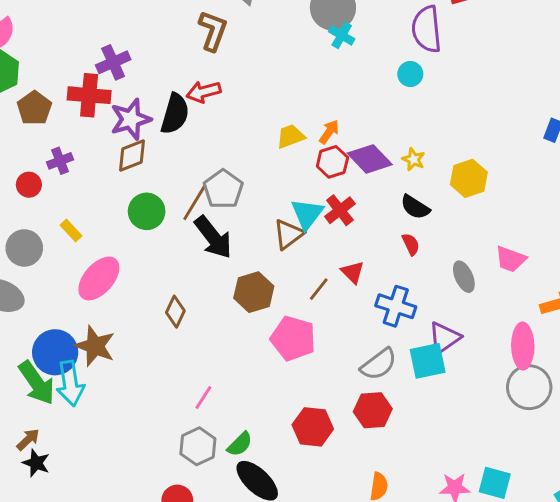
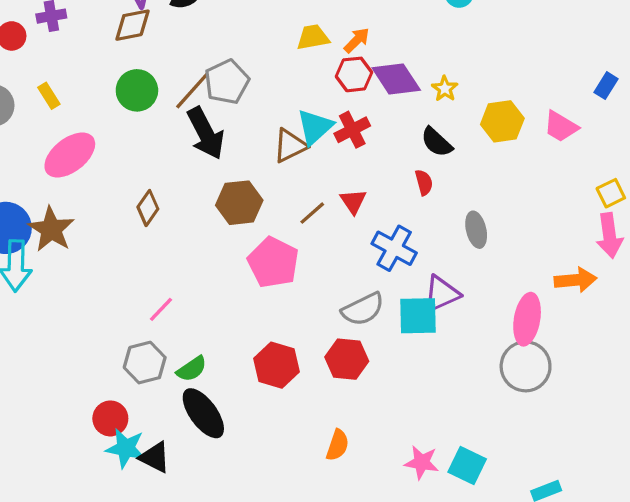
pink trapezoid: (511, 259) -> (561, 126), moved

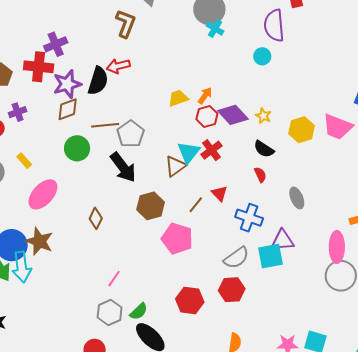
brown line: (192, 90) -> (105, 125), moved, turned 52
pink trapezoid: (561, 126) -> (338, 127), size x1.4
purple triangle: (442, 294) -> (282, 240), turned 30

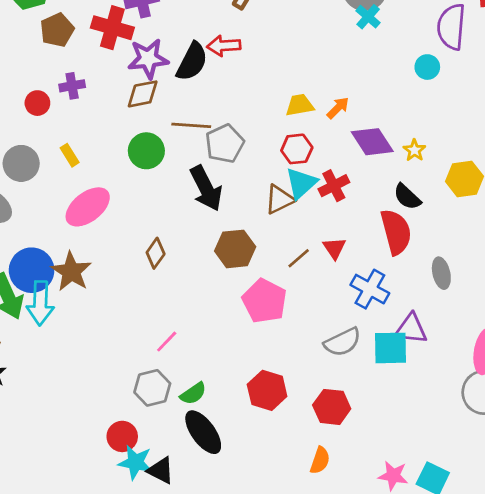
red hexagon: (207, 116) -> (297, 149), moved
red semicircle: (260, 175) -> (396, 232), size x2.0
red hexagon: (232, 290) -> (332, 407), moved

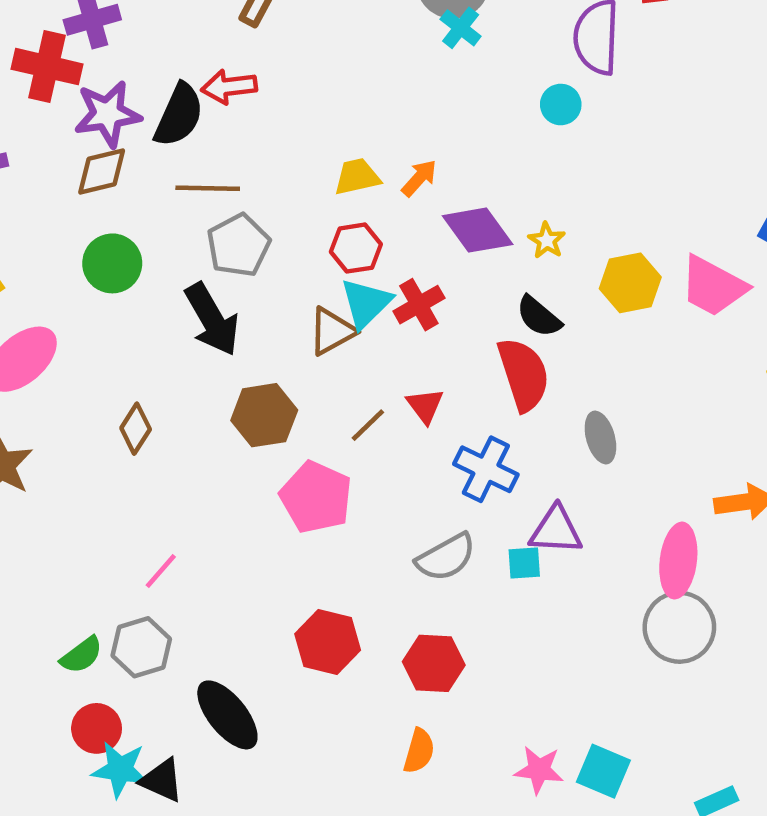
brown line: (191, 125) -> (208, 188), moved
cyan square: (391, 348) -> (524, 563), size x0.6
green semicircle: (193, 394) -> (82, 655), moved

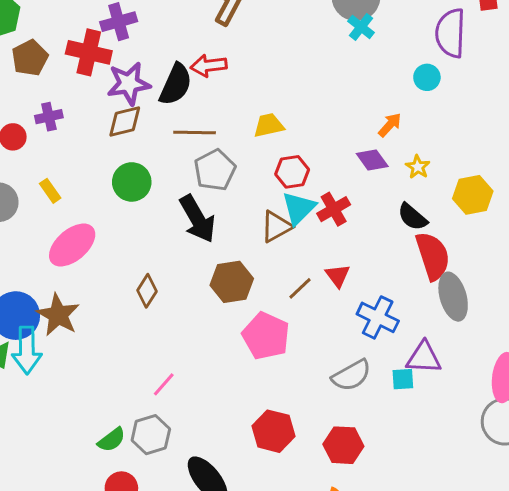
yellow trapezoid: (357, 177) -> (269, 125), moved
orange arrow: (419, 178) -> (390, 125), moved
purple diamond: (478, 230) -> (372, 160), size x0.7
red semicircle: (524, 374) -> (433, 256), moved
gray ellipse: (600, 438) -> (453, 297), size x1.4

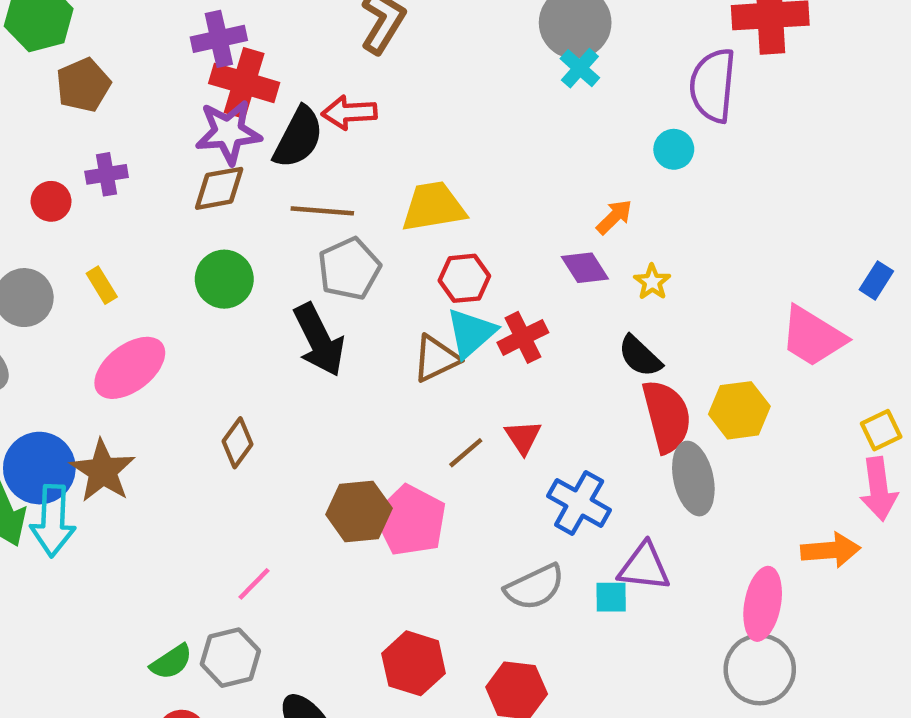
red cross: (89, 52) -> (244, 83), moved
yellow trapezoid: (269, 125) -> (433, 207), size x1.4
yellow hexagon: (473, 195) -> (739, 410), moved
brown hexagon: (232, 282) -> (359, 511), moved

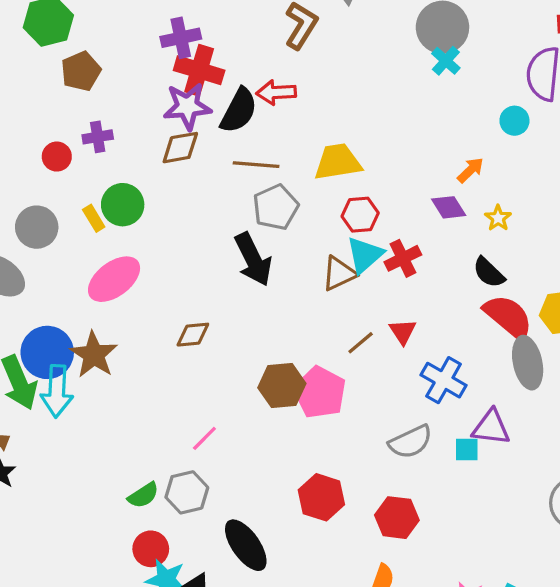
green circle: (224, 279) -> (123, 205), moved
red semicircle: (667, 416) -> (508, 317), turned -36
brown diamond: (237, 443) -> (193, 335), turned 48

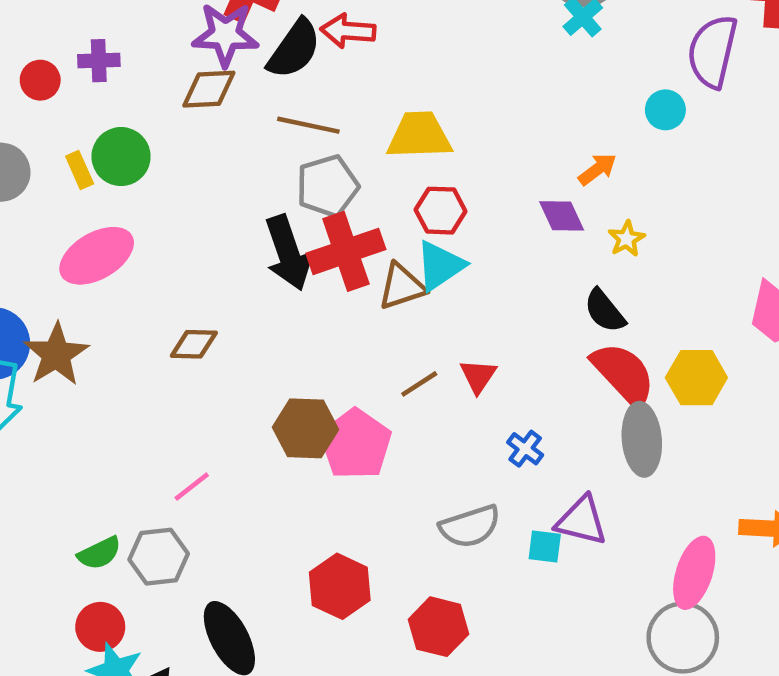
red cross: (403, 258) -> (346, 251), moved, size x1.5
blue cross: (444, 380) -> (525, 449), size x0.6

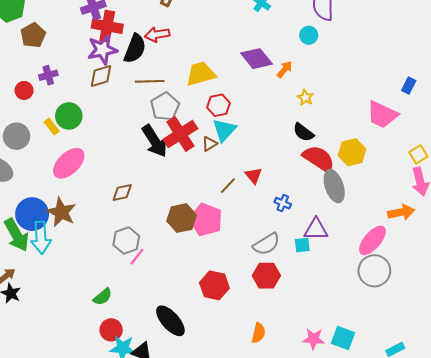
purple diamond: (562, 216) -> (257, 59), moved, size x1.4
brown triangle: (402, 287) -> (209, 144), size x0.7
gray hexagon: (159, 557) -> (126, 241), moved
pink ellipse: (694, 573) -> (372, 240), turned 36
red hexagon: (439, 627) -> (266, 276), moved

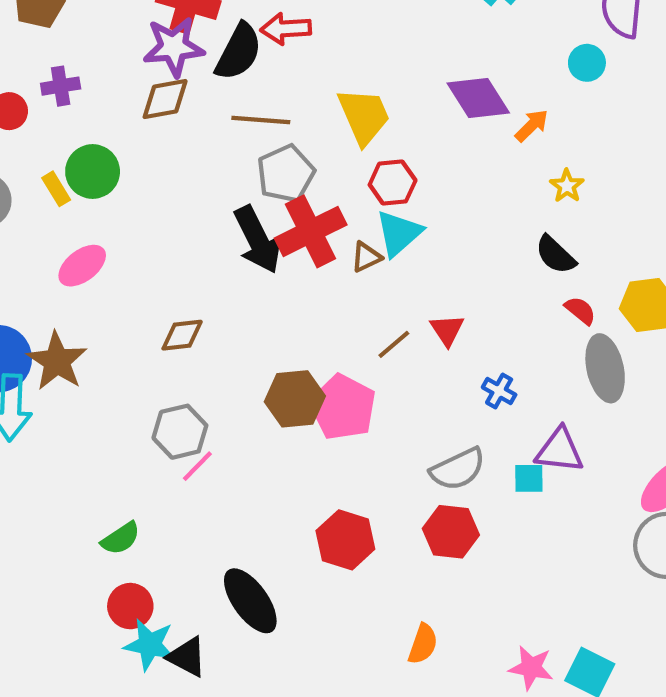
yellow trapezoid: (201, 74) -> (364, 116), turned 76
red semicircle: (319, 159) -> (580, 310), size x0.5
pink ellipse: (69, 163) -> (82, 266), size x0.7

